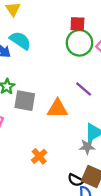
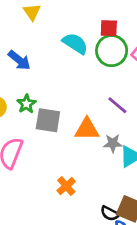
cyan semicircle: (20, 40) -> (75, 43), moved
gray star: (87, 147) -> (113, 143), moved

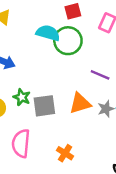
green circle: (112, 51) -> (68, 41), moved
orange cross: (66, 186) -> (65, 153), moved

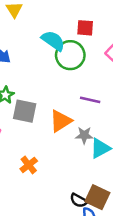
purple line: (100, 75) -> (90, 100), turned -30
orange triangle: (80, 103) -> (61, 121), turned -35

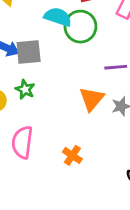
gray square: (25, 111) -> (29, 52), moved

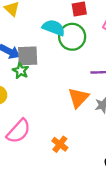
green star: (25, 89) -> (21, 71), moved
pink semicircle: (22, 142) -> (19, 131), turned -148

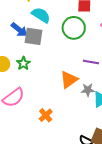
cyan semicircle: (54, 28) -> (41, 15), moved
green star: (21, 71) -> (23, 63), moved

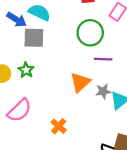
green circle: (74, 28) -> (90, 33), moved
blue arrow: (19, 30) -> (17, 20), moved

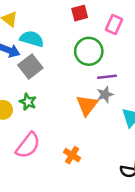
gray square: (34, 38) -> (30, 66), turned -30
gray star: (103, 91) -> (105, 95), moved

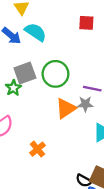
green circle: (89, 51) -> (55, 74), moved
gray square: (30, 66) -> (25, 73), moved

